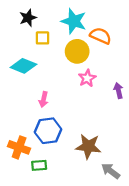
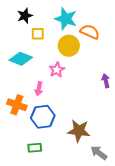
pink star: (87, 78) -> (57, 70), moved
orange cross: (19, 147) -> (17, 105), moved

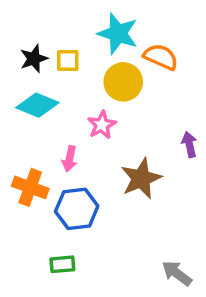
black star: (25, 16) -> (34, 59), moved
brown star: (79, 131) -> (141, 178), moved, turned -30

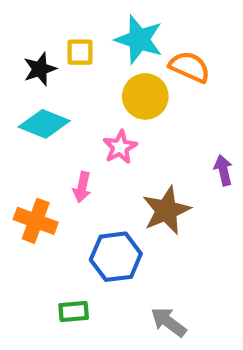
yellow square: (68, 60) -> (80, 52), moved
blue hexagon: (77, 209) -> (116, 257), moved
gray arrow: (177, 273) -> (169, 322), moved

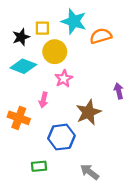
orange semicircle: (190, 67) -> (101, 36), turned -40
yellow circle: (145, 96) -> (55, 52), moved

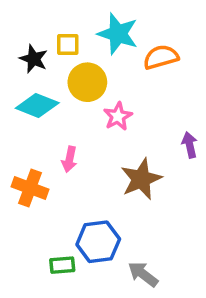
black star: (21, 37) -> (34, 59), turned -30
pink star: (64, 79) -> (118, 116), moved
blue hexagon: (61, 137) -> (98, 242), moved

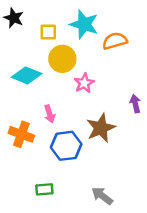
black star: (34, 59) -> (14, 18), moved
pink arrow: (69, 159) -> (50, 114), turned -30
blue hexagon: (98, 242) -> (66, 146), moved

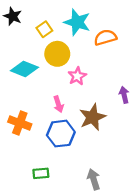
yellow square: (48, 32) -> (44, 29), turned -35
pink arrow: (50, 114) -> (58, 104), moved
gray arrow: (102, 196) -> (94, 179), turned 36

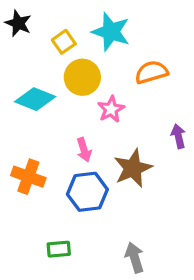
orange semicircle: (105, 37) -> (151, 72), moved

